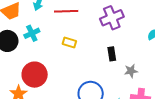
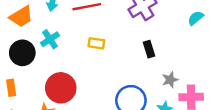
gray star: (131, 71) -> (170, 80), moved

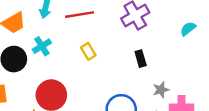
yellow rectangle: (96, 43) -> (88, 51), turned 49

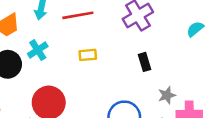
yellow rectangle: (88, 51) -> (88, 55), turned -63

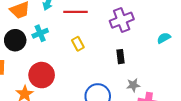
yellow rectangle: (88, 55) -> (78, 44), turned 56

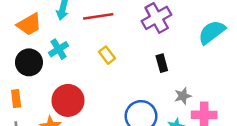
cyan semicircle: (164, 38) -> (212, 32), size x1.6

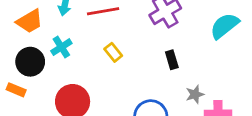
orange rectangle: (16, 99) -> (16, 90), moved, turned -60

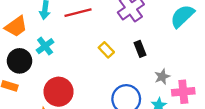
yellow rectangle: (113, 52) -> (106, 50), moved

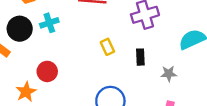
gray star: (162, 77) -> (169, 74), moved
red circle: (59, 92) -> (47, 71), size x0.7

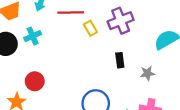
yellow rectangle: (107, 47) -> (90, 28), moved

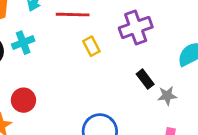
yellow rectangle: (90, 28) -> (91, 46), moved
black rectangle: (120, 60) -> (145, 79), moved, turned -32

